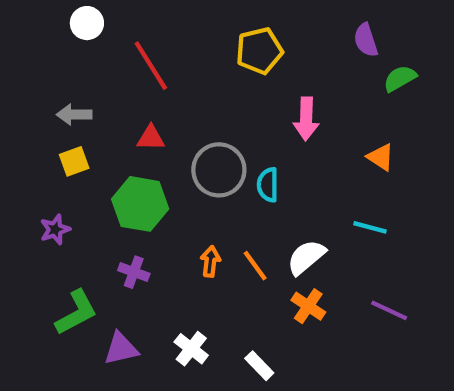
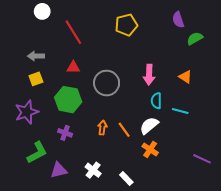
pink arrow: (306, 119) -> (149, 75), moved
cyan semicircle: (268, 185) -> (156, 101), moved
purple star: (55, 229) -> (27, 112), size x1.6
purple line: (389, 310) -> (202, 159), moved

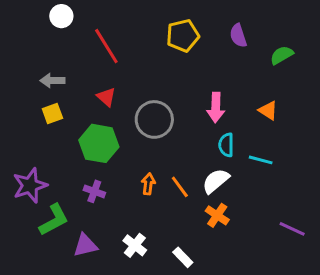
purple semicircle: (178, 20) -> (238, 36), moved
red triangle: (73, 67) -> (106, 97), turned 40
purple star: (27, 112) -> (30, 185), moved

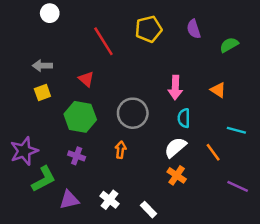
red line: (106, 46) -> (103, 41), moved
gray circle: (154, 119) -> (133, 113), moved
cyan line: (261, 160) -> (236, 130), moved
orange line: (180, 187) -> (213, 152), moved

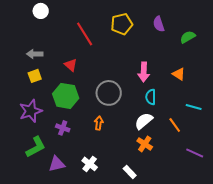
purple star: (24, 151) -> (31, 111), moved
white rectangle: (149, 210) -> (130, 172), moved

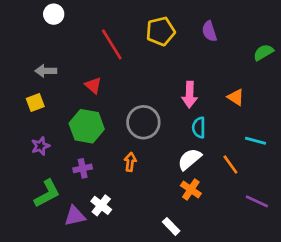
green semicircle: (188, 37) -> (263, 52), moved
yellow square: (35, 76) -> (35, 102), moved
purple star: (31, 111) -> (40, 146), size x0.6
purple cross: (63, 128) -> (83, 168), turned -32
white cross: (90, 164) -> (101, 205), moved

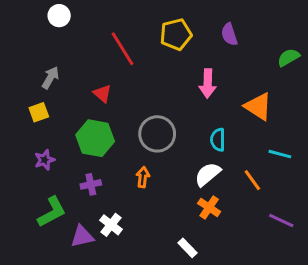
gray arrow: (46, 71) -> (50, 78), turned 120
pink arrow: (190, 95) -> (208, 83), moved
orange triangle: (236, 97) -> (258, 106), size x1.5

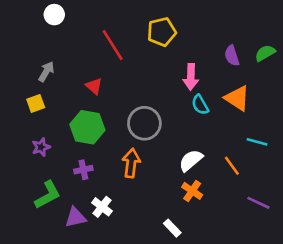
purple semicircle: (229, 34) -> (232, 56), moved
cyan semicircle: (218, 140) -> (200, 105), moved, turned -30
orange arrow: (143, 177) -> (131, 163), size x1.5

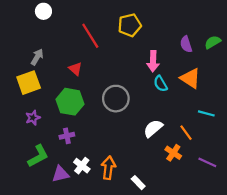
yellow square: (36, 103) -> (29, 83), size x1.6
orange arrow: (131, 163) -> (108, 168), moved
orange cross: (192, 191) -> (173, 153), moved

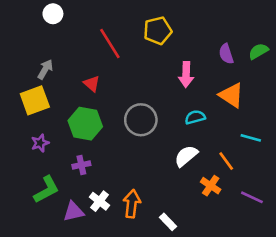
cyan semicircle: (161, 84) -> (195, 117), moved, turned 105

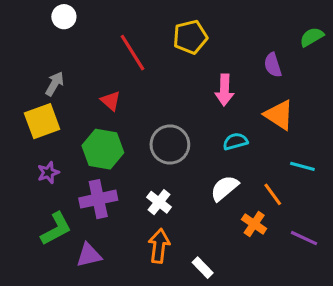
green semicircle: (258, 51) -> (312, 37), moved
purple cross: (81, 165) -> (98, 199), size x1.6
white cross: (99, 201) -> (159, 202), moved

